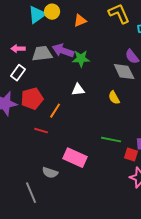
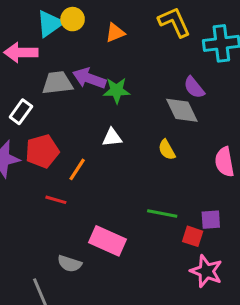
pink arrow: (18, 49) -> (21, 52), moved, size x1.5

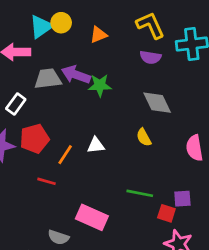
purple semicircle: (194, 87) -> (150, 57), moved, turned -42
white triangle: (112, 138) -> (96, 145), moved

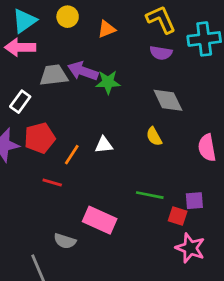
cyan triangle: (41, 27) -> (24, 21), moved

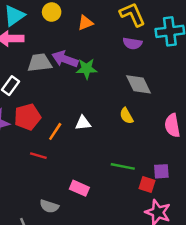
pink rectangle: (100, 220) -> (79, 188), size x0.7

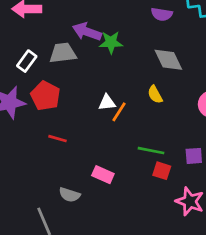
gray trapezoid: (40, 63) -> (63, 53), moved
red pentagon: (27, 117) -> (45, 96), turned -30
orange line: (55, 131) -> (119, 112), moved
red square: (147, 185) -> (162, 171), moved

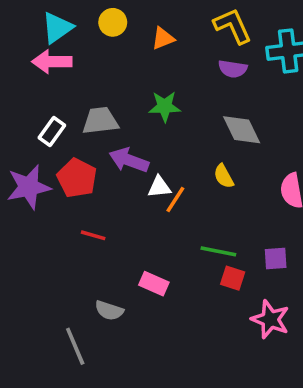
purple arrow: (87, 32) -> (129, 160), moved

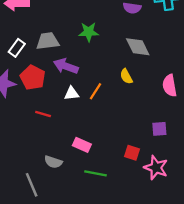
white triangle: (159, 187) -> (72, 94), moved
green line: (218, 251) -> (96, 173), moved
red square: (233, 278) -> (132, 153), moved

